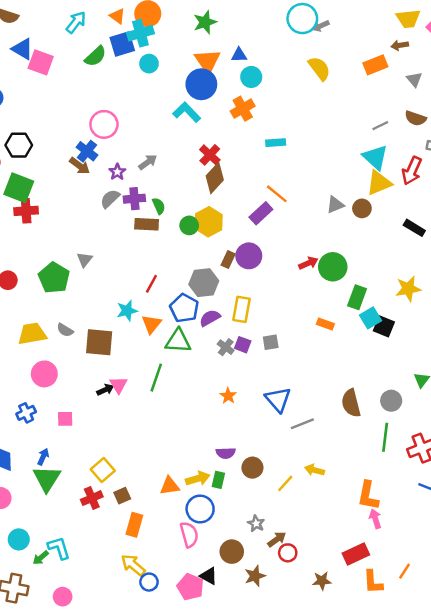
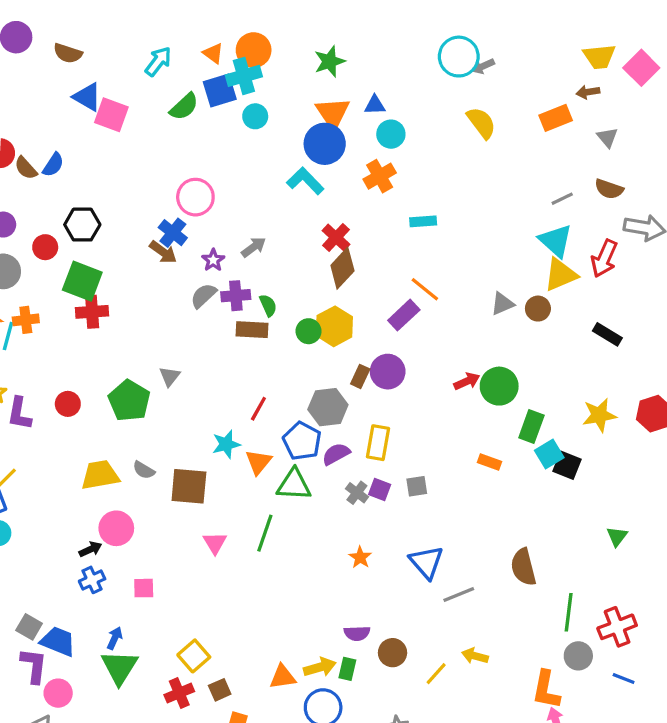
black arrow: (105, 390) -> (90, 549), moved
gray circle: (391, 401) -> (578, 656), moved

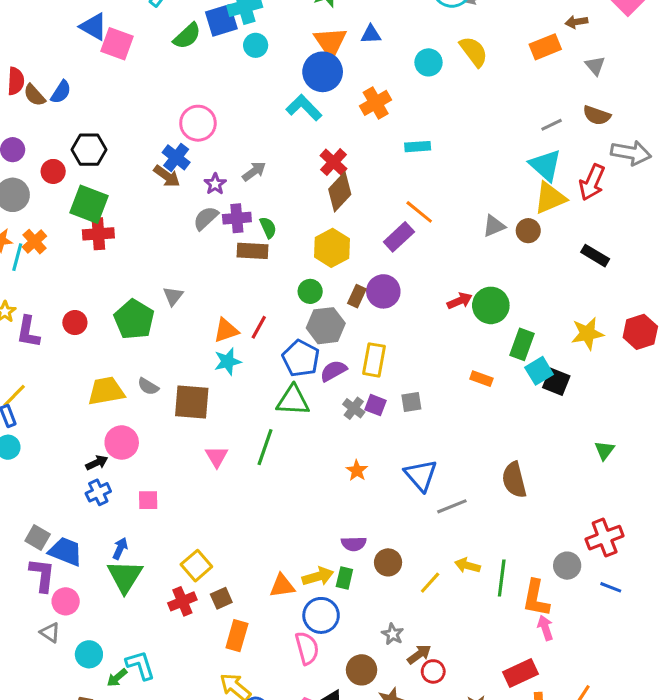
cyan circle: (391, 134) -> (429, 62), moved
orange cross: (26, 320) -> (34, 242), turned -35
green circle: (309, 331) -> (310, 291), moved
orange triangle: (258, 462) -> (226, 330), moved, turned 32
green line: (569, 612) -> (502, 578), moved

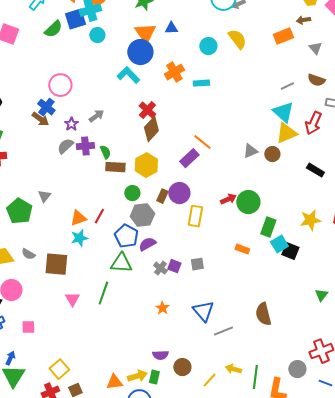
cyan rectangle: (418, 147) -> (201, 83), moved
brown rectangle: (253, 251) -> (115, 167), moved
yellow rectangle: (374, 360) -> (195, 216), moved

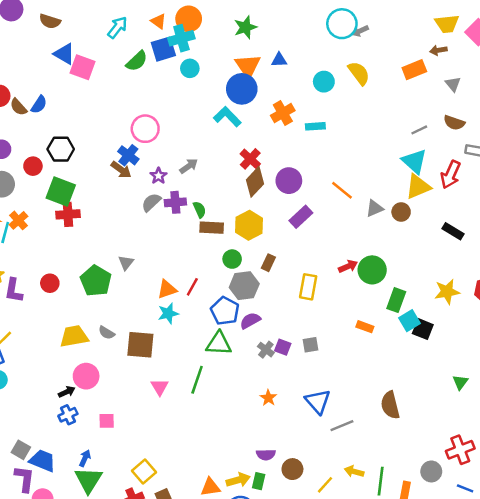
orange line: (202, 142) -> (342, 190), moved
purple circle: (179, 193) -> (289, 181), moved

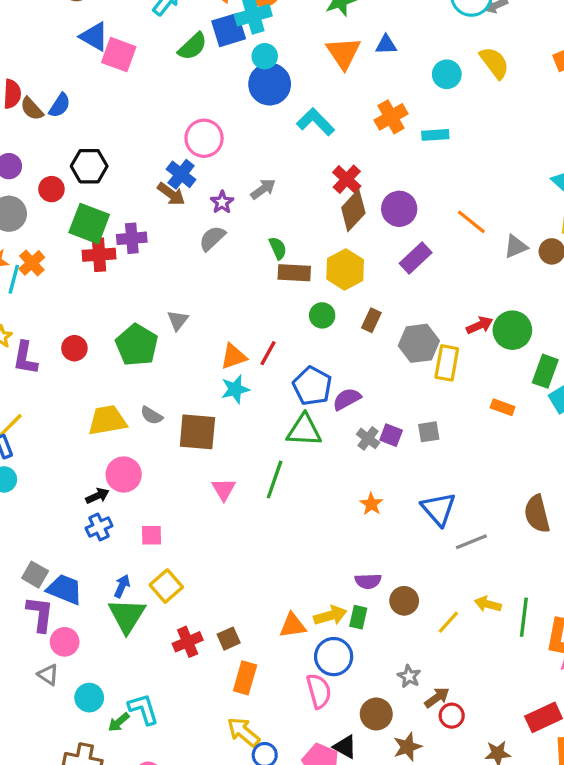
blue circle: (242, 89) -> (270, 84), moved
purple cross: (175, 202) -> (132, 238), moved
gray hexagon: (244, 286) -> (419, 343), moved
yellow rectangle: (308, 287) -> (447, 363), moved
yellow square: (144, 471) -> (166, 586), moved

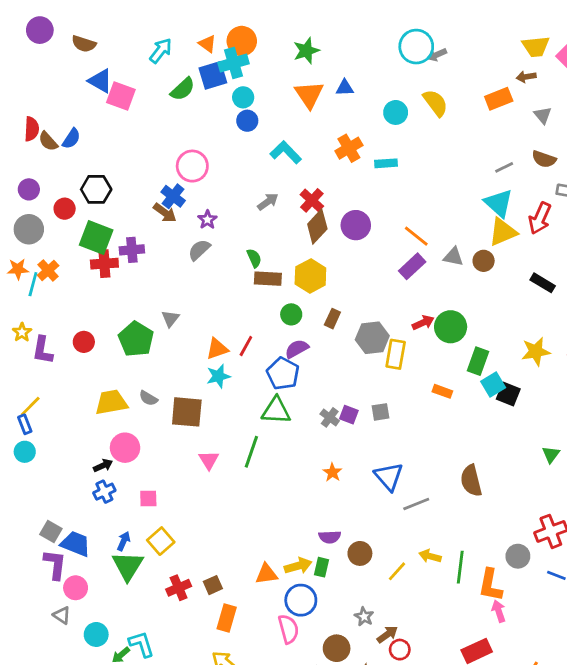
blue circle: (270, 84) -> (247, 121), size x0.6
gray arrow: (263, 189) -> (268, 202), moved
gray triangle: (516, 247) -> (453, 257), turned 35
purple rectangle: (416, 258) -> (412, 266), moved
purple semicircle: (347, 399) -> (297, 349), moved

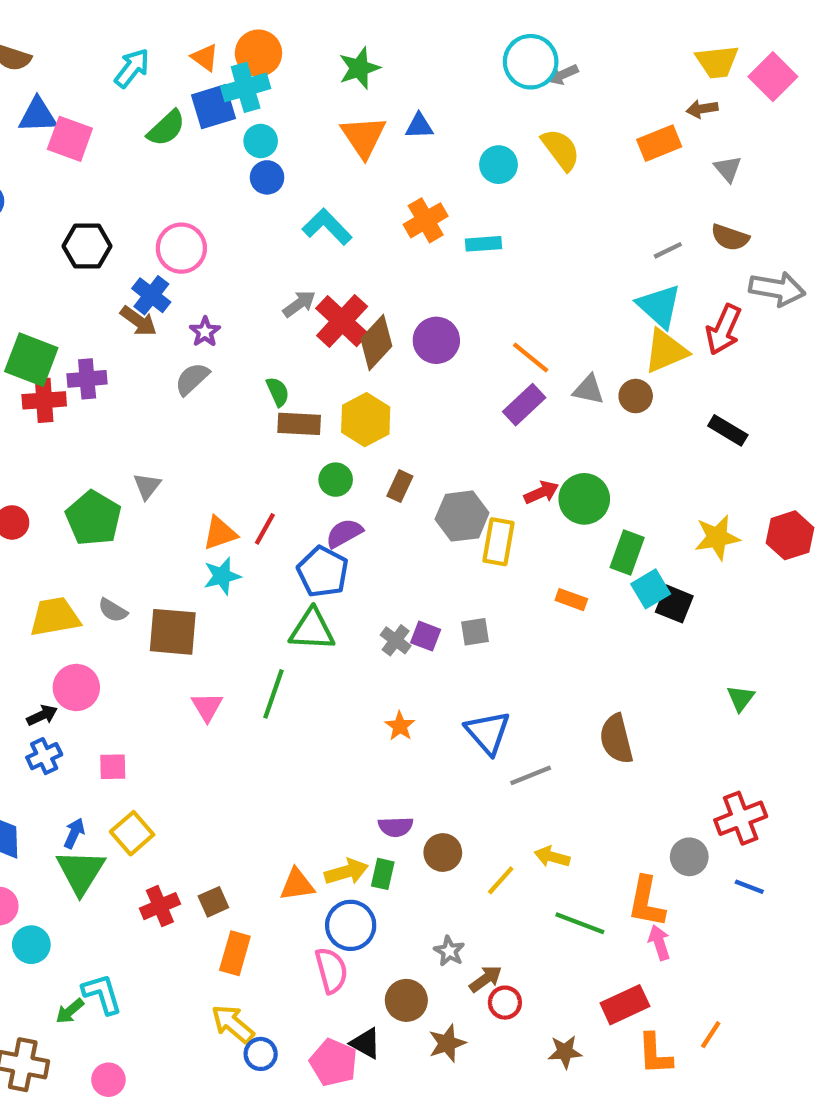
blue triangle: (100, 81) -> (38, 115), turned -32
black hexagon: (96, 189) -> (87, 246), moved
red cross: (312, 200) -> (342, 321), moved, size x1.4
green line: (460, 567) -> (580, 923), moved, turned -76
cyan circle: (96, 634) -> (31, 945), moved

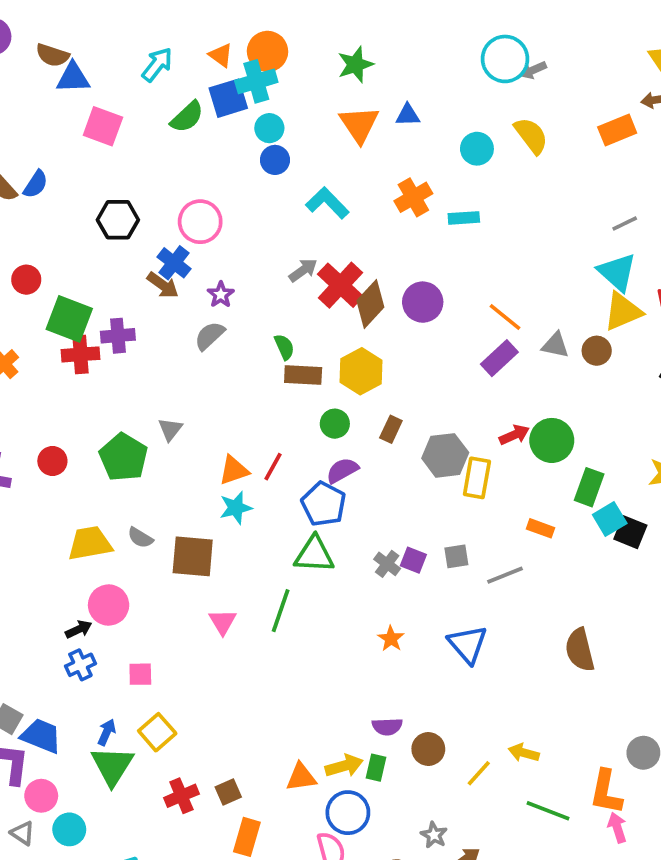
blue triangle: (38, 115) -> (73, 78), moved
gray line: (531, 775) -> (505, 575), moved

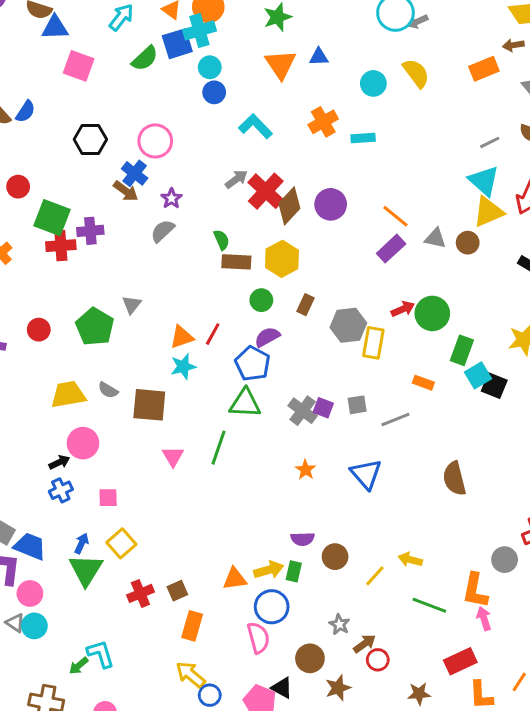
gray cross: (387, 564) -> (303, 411), size x1.4
cyan circle: (69, 829) -> (34, 626), moved

